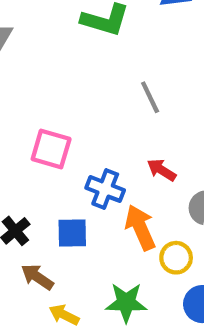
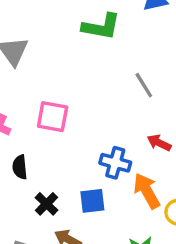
pink square: (51, 149) -> (53, 117), moved

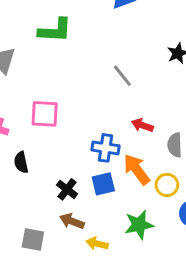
green L-shape: (101, 27) -> (55, 30), moved
blue square: (92, 201) -> (103, 184), moved
black cross: (46, 204) -> (67, 189), moved

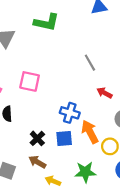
red arrow: (142, 125) -> (104, 93), moved

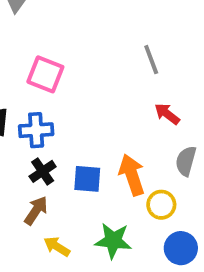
blue cross: (70, 113) -> (36, 130), moved, turned -30
brown arrow: (37, 162) -> (36, 211), turned 84

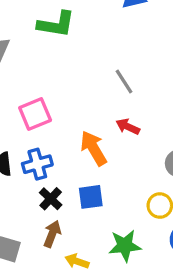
pink square: (45, 74) -> (35, 114), turned -32
red arrow: (167, 114) -> (128, 127), moved
orange arrow: (132, 175) -> (94, 148), moved

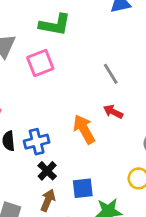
pink square: (35, 114) -> (40, 63), moved
blue square: (91, 197) -> (83, 188), moved

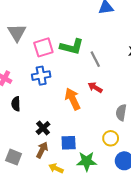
green L-shape: (55, 25) -> (72, 47), moved
blue cross: (37, 142) -> (41, 76), moved

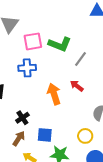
gray line: (95, 59) -> (80, 59), turned 56

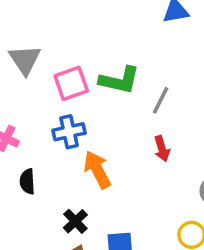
red arrow: (77, 86) -> (162, 149), turned -136
orange arrow: (54, 94) -> (97, 170), moved

